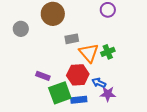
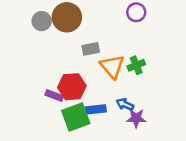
gray circle: (21, 29) -> (42, 21), moved
red hexagon: (78, 75) -> (72, 87), moved
blue rectangle: (79, 100) -> (96, 109), moved

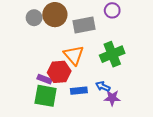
gray rectangle: (91, 49) -> (84, 25), moved, size x1.5
green cross: (136, 65) -> (112, 54), size x1.6
orange triangle: (112, 67) -> (74, 55), moved
green square: (76, 117) -> (46, 96), moved, turned 30

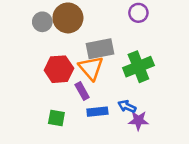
gray rectangle: (84, 25) -> (100, 49), moved
red hexagon: (59, 72) -> (59, 69), moved
purple rectangle: (44, 79) -> (82, 91), moved, turned 40
green square: (46, 96) -> (56, 118), size x0.6

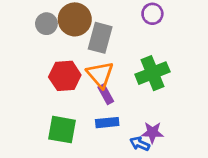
gray rectangle: (100, 49) -> (100, 38), moved, turned -64
purple rectangle: (82, 91) -> (106, 94), moved
blue arrow: (127, 106) -> (140, 144), moved
green square: (56, 118) -> (62, 130), size x1.5

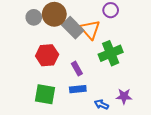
gray rectangle: (100, 38) -> (73, 28), turned -60
orange triangle: (100, 75) -> (90, 30), moved
purple star: (152, 132) -> (124, 96), moved

